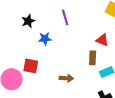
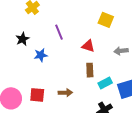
red triangle: (102, 40) -> (88, 46), moved
red square: (31, 66) -> (37, 95), moved

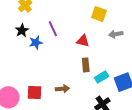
black star: (23, 39) -> (22, 30), moved
gray arrow: (121, 51) -> (116, 34), moved
blue star: (41, 55) -> (36, 43), moved

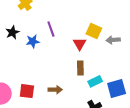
yellow square: (99, 14) -> (94, 31), moved
black star: (22, 30) -> (12, 32), moved
red triangle: (83, 41) -> (80, 44), turned 40

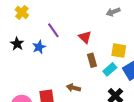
yellow square: (94, 31) -> (119, 51), moved
gray arrow: (113, 40) -> (113, 12), moved
brown arrow: (55, 90) -> (73, 88), turned -152

